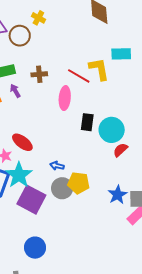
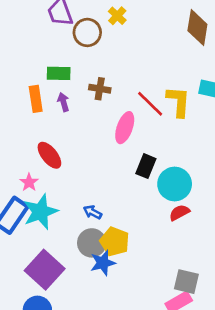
red ellipse: (22, 142) -> (49, 155), moved
blue star: (118, 195) -> (103, 263), moved
purple square: (31, 200) -> (45, 270), moved

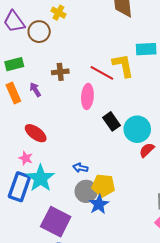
green rectangle: (59, 73) -> (14, 64), moved
black rectangle: (146, 166) -> (112, 121), turned -42

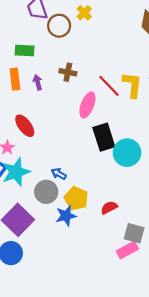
black rectangle: (112, 121) -> (104, 137), size x1.4
red semicircle: (147, 150) -> (109, 208), moved
gray circle: (86, 191) -> (46, 192), moved

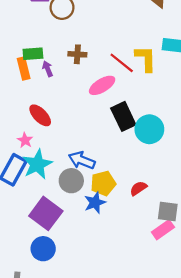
green rectangle: (25, 51) -> (33, 54), moved
pink ellipse: (87, 105) -> (102, 85), turned 45
blue arrow: (59, 174) -> (82, 160), size x1.6
yellow pentagon: (76, 198) -> (103, 183), turned -30

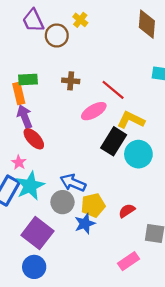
yellow L-shape: (146, 59) -> (131, 120), moved, turned -64
purple arrow: (48, 69) -> (25, 117), moved, size x1.5
black rectangle: (123, 116) -> (114, 141), turned 56
pink rectangle: (163, 230) -> (129, 261), moved

